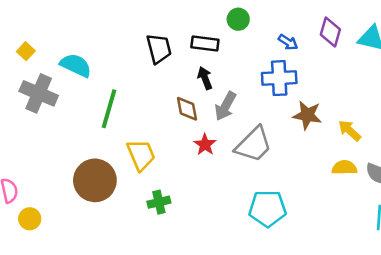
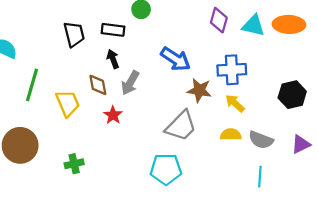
blue arrow: (288, 42) -> (176, 59), moved, size x1.8
blue cross: (279, 78) -> (232, 70), moved
gray trapezoid: (254, 145) -> (181, 126), moved
yellow trapezoid: (141, 155) -> (68, 103), moved

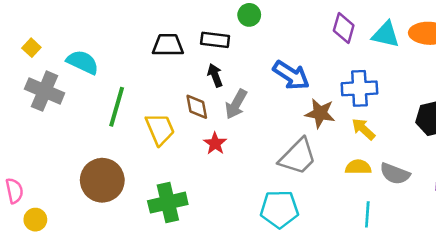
black trapezoid: (74, 34) -> (168, 45), turned -76
green cross: (74, 164) -> (168, 203), size x1.6
cyan line: (260, 177) -> (367, 214), moved

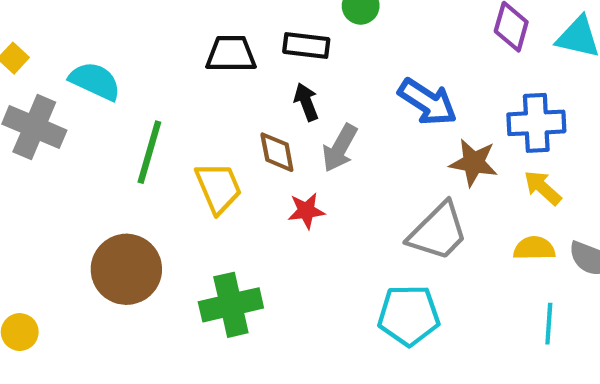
red star: (215, 143) -> (306, 211), turned 30

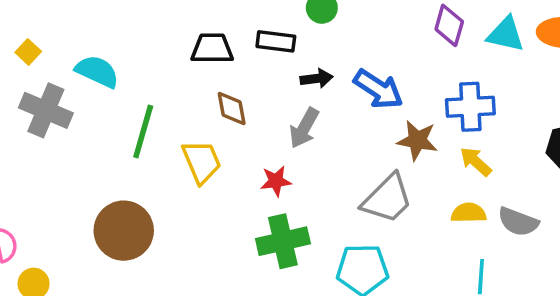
black arrow: (306, 102) -> (317, 78), moved, turned 104
brown diamond: (277, 152) -> (232, 109), moved
green cross: (231, 305) -> (283, 241), moved

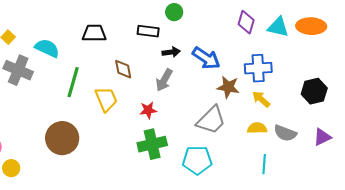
black trapezoid: (212, 48) -> (94, 33), moved

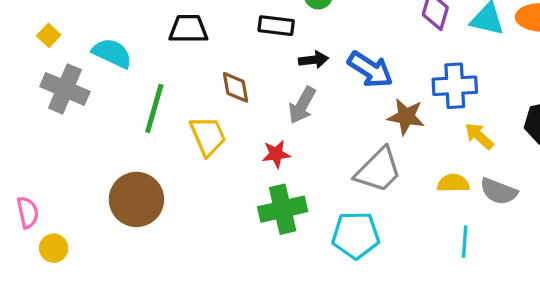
yellow arrow: (261, 99) -> (479, 136), moved

